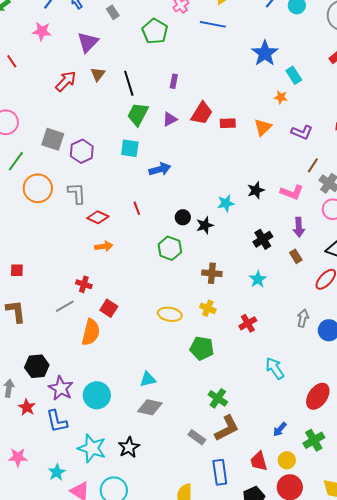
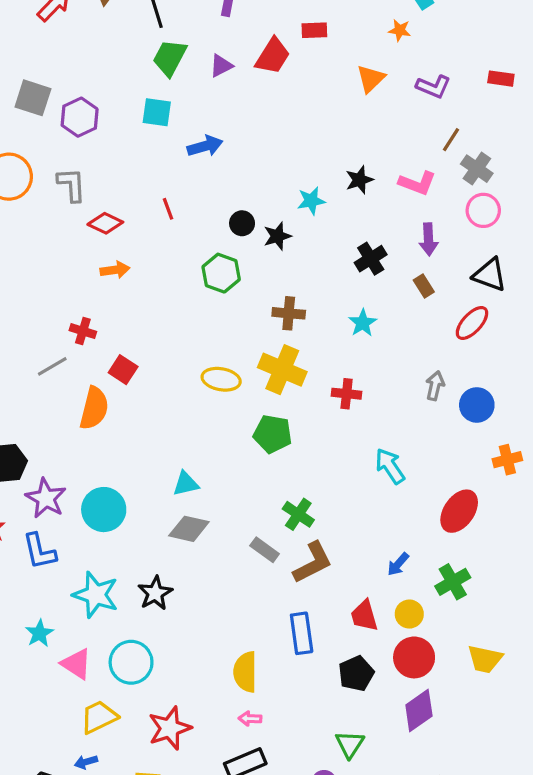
red rectangle: (228, 123) -> (314, 30), moved
yellow cross: (208, 308) -> (282, 370), size x1.8
red cross: (248, 323) -> (347, 394), turned 36
gray rectangle: (197, 437) -> (265, 550), moved

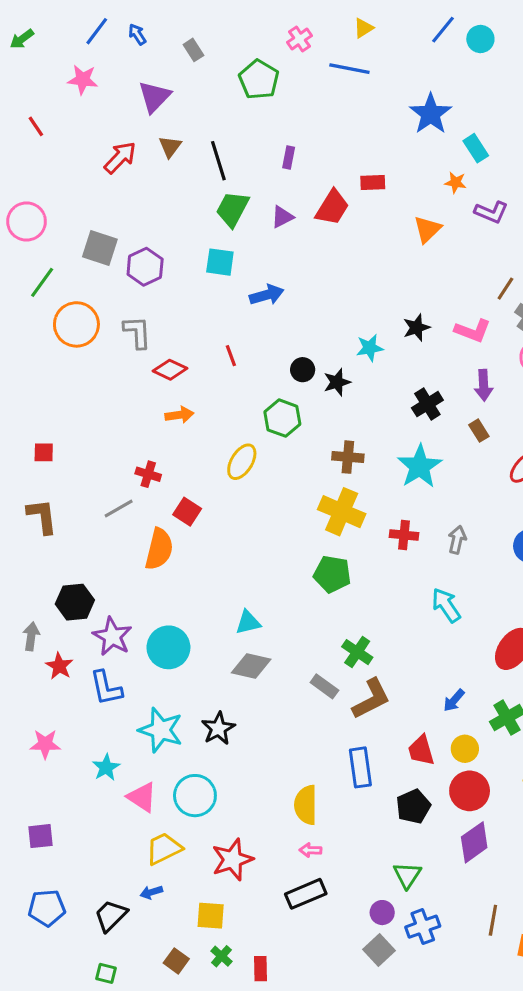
purple L-shape: (433, 87) -> (491, 212), moved
cyan star: (363, 323) -> (420, 466), size x1.6
yellow ellipse: (221, 379) -> (242, 462), moved, turned -69
gray arrow: (435, 386) -> (457, 540), moved

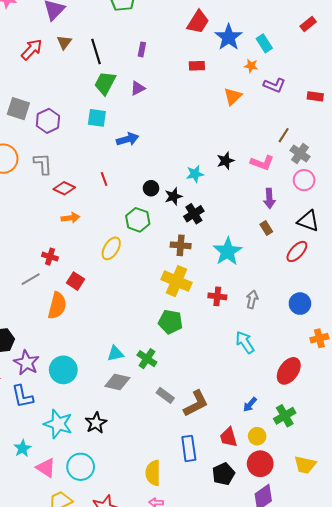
blue star: (431, 114) -> (229, 37), moved
red trapezoid: (332, 207) -> (198, 22), moved
black cross: (427, 404) -> (194, 214), moved
green cross: (357, 652) -> (147, 359), moved

